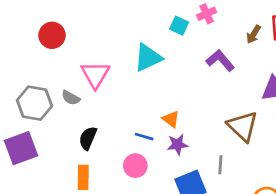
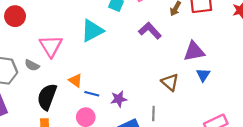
orange triangle: (171, 119) -> (75, 80), moved
brown triangle: (243, 126) -> (170, 82), size x0.7
black semicircle: (88, 138) -> (47, 97), size x1.4

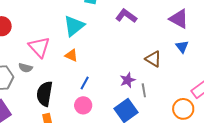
purple triangle: (194, 51) -> (179, 19), moved, turned 50
orange triangle: (75, 80) -> (71, 55), moved
blue line: (92, 94) -> (85, 83), turned -64
purple star: (119, 99) -> (128, 80), moved

